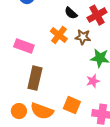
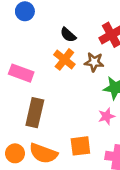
black semicircle: (71, 13) -> (68, 35), moved
orange square: (72, 105) -> (80, 146), turned -30

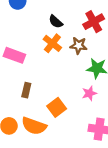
brown rectangle: (35, 113) -> (26, 90), size x0.6
orange square: (80, 146) -> (57, 107), moved, turned -30

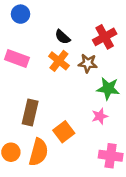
pink rectangle: (14, 55) -> (17, 59), moved
brown rectangle: (26, 90) -> (30, 113), size x1.5
orange semicircle: (34, 126) -> (39, 152), turned -95

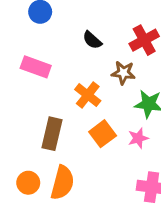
orange cross: (59, 61) -> (88, 95), moved
orange square: (64, 132) -> (103, 134), moved

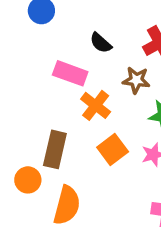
pink rectangle: (36, 67) -> (70, 73), moved
orange circle: (28, 183) -> (28, 180), moved

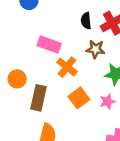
black semicircle: (101, 43) -> (86, 21), moved, turned 42
orange circle: (28, 180) -> (17, 79), moved

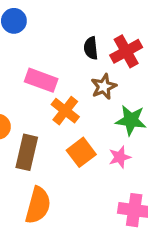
brown star: (96, 49) -> (104, 87), turned -30

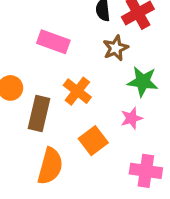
orange cross: (65, 111) -> (77, 91), moved
orange square: (81, 152) -> (93, 141), moved

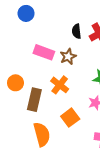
brown star: (116, 48) -> (68, 57), moved
orange semicircle: (50, 166) -> (42, 134), turned -30

